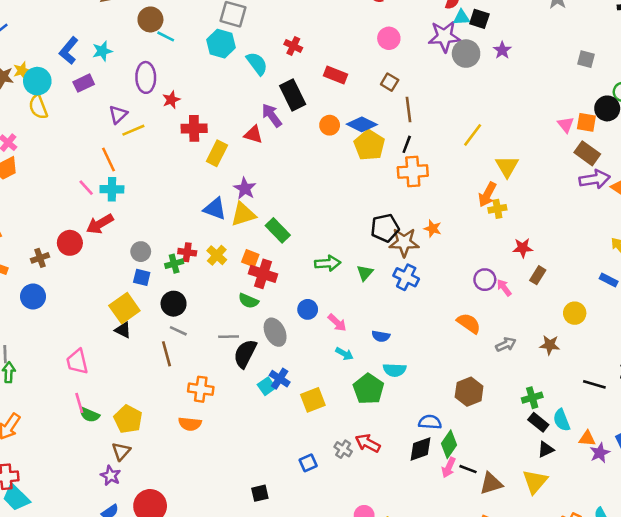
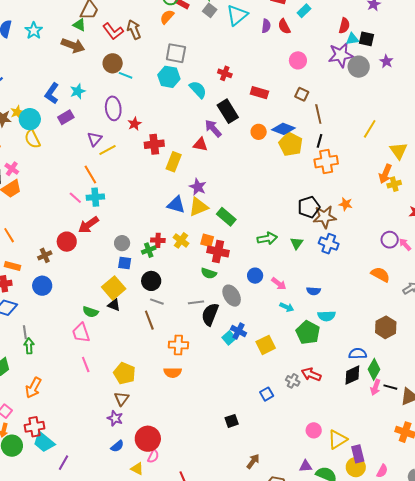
green semicircle: (89, 415) -> (90, 312), moved

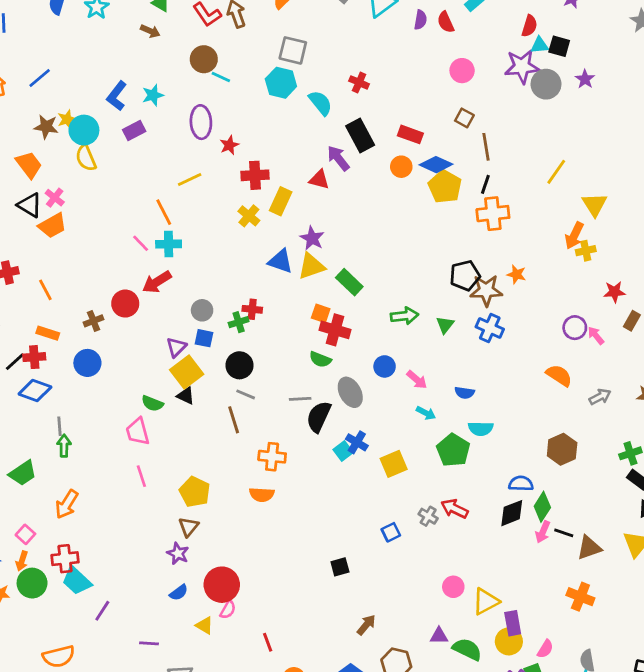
brown arrow: (73, 45) -> (150, 31), size x0.6
red rectangle: (259, 93) -> (410, 134), moved
purple triangle: (95, 139) -> (176, 347), moved
yellow cross: (181, 240) -> (249, 216), moved

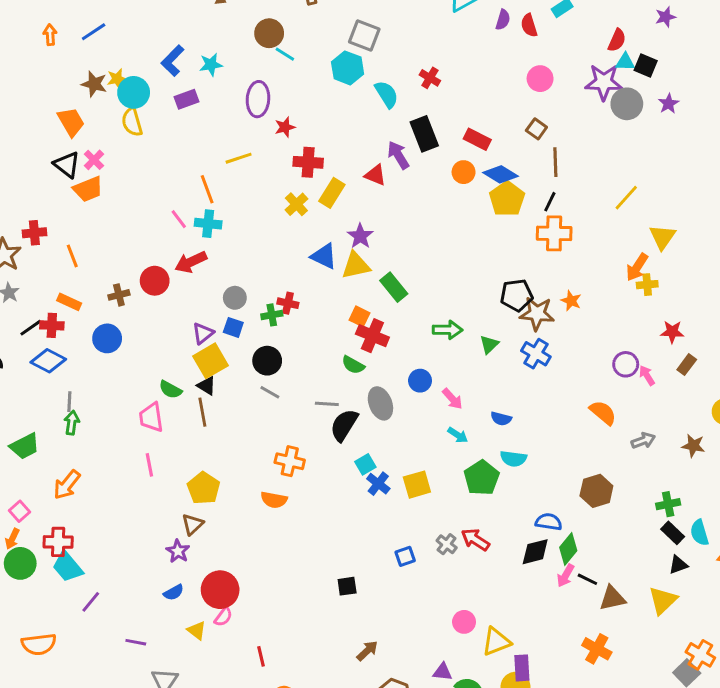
brown line: (234, 420) -> (202, 412), moved
blue cross: (357, 442) -> (378, 484), moved

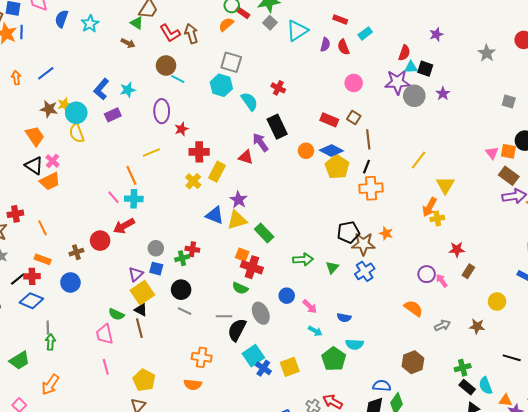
red rectangle: (477, 139) -> (329, 120), moved
blue cross: (536, 354) -> (365, 271), turned 30
cyan square: (365, 464) -> (253, 356), size x1.5

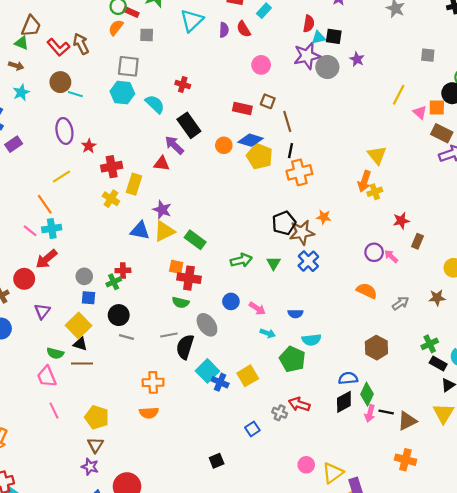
gray square: (270, 23) -> (147, 35), moved, turned -32
cyan star: (128, 90) -> (21, 92), moved
yellow line: (419, 160) -> (399, 95), moved
purple triangle: (136, 274) -> (42, 311), moved
brown line: (139, 328) -> (82, 364), turned -66

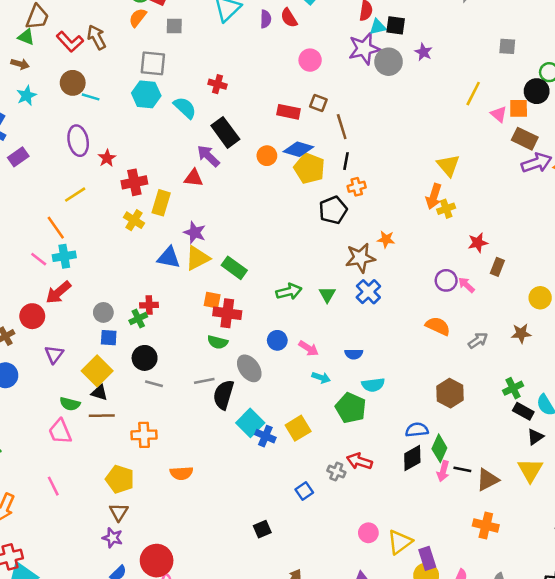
orange cross: (299, 172) -> (357, 187), size x0.6
black pentagon: (284, 223) -> (333, 210), moved
orange cross: (153, 382) -> (144, 435), moved
pink line: (54, 411) -> (53, 486), moved

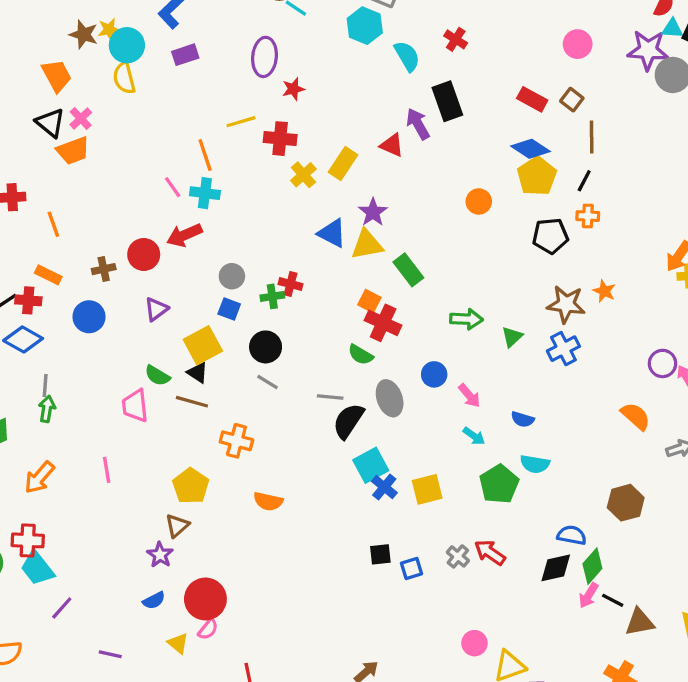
orange circle: (267, 156) -> (479, 201), moved
red cross: (134, 182) -> (280, 139), moved
black square: (262, 529) -> (380, 554), moved

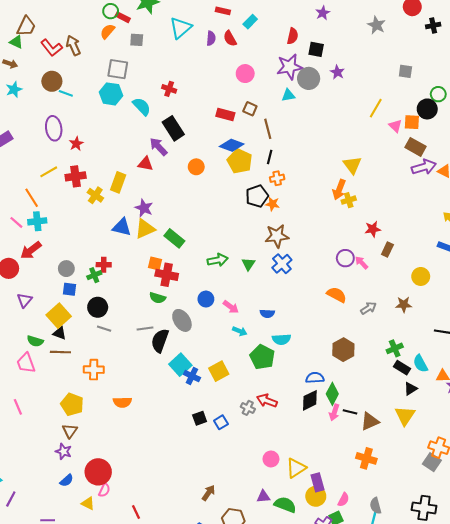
cyan triangle: (672, 29) -> (288, 95), moved
orange circle: (479, 201) -> (196, 167), moved
orange star: (604, 291) -> (272, 204), moved

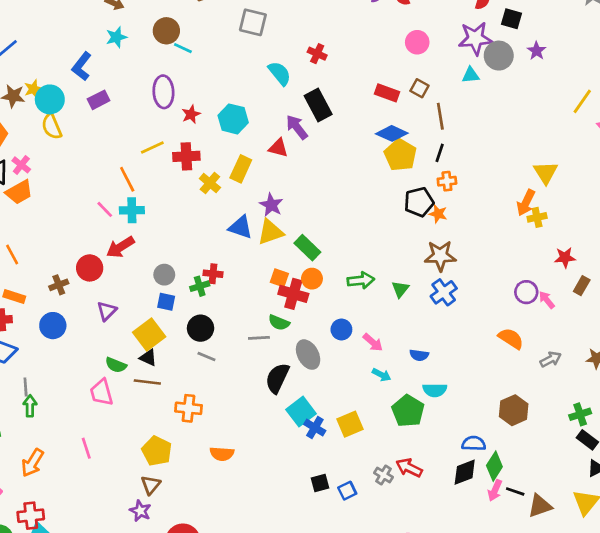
cyan hexagon: (111, 94) -> (233, 119), moved
orange circle: (196, 167) -> (312, 279), moved
gray line: (145, 329) -> (259, 338), moved

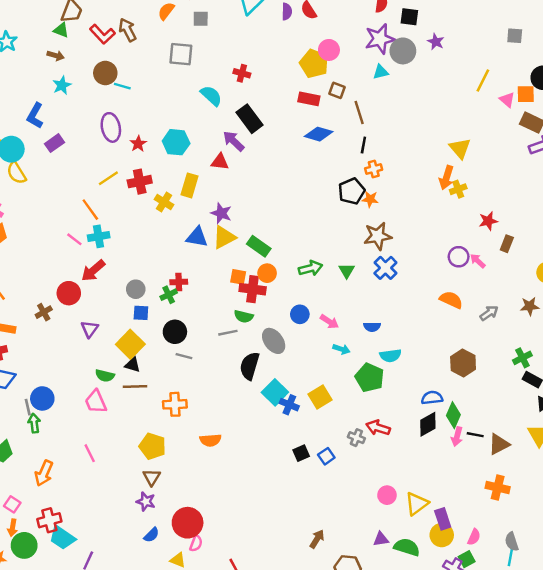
yellow pentagon: (400, 155) -> (314, 64), moved
blue circle: (53, 326) -> (42, 398), moved

